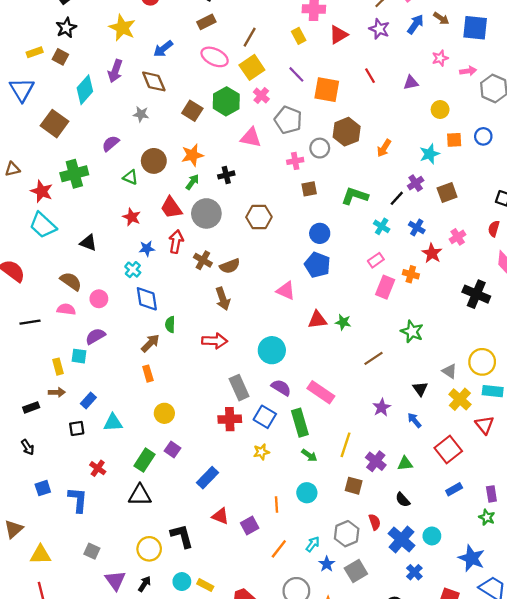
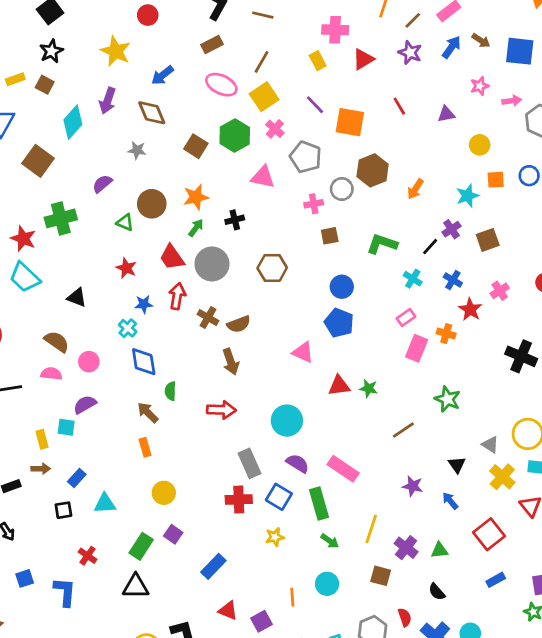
brown arrow: (150, 343) -> (148, 413), turned -90
purple star: (382, 407) -> (413, 486), turned -30

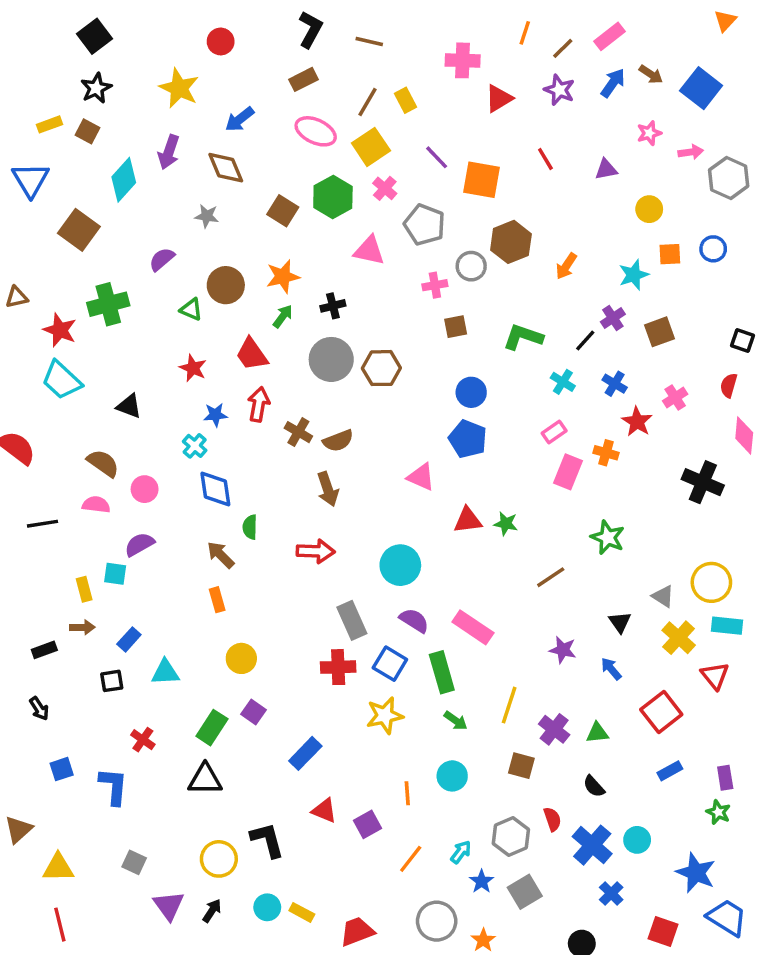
blue square: (520, 51) -> (701, 88), turned 32
yellow rectangle: (318, 61) -> (406, 100), moved
gray circle: (212, 264) -> (331, 359), moved
yellow star: (275, 537) -> (385, 715), size x1.5

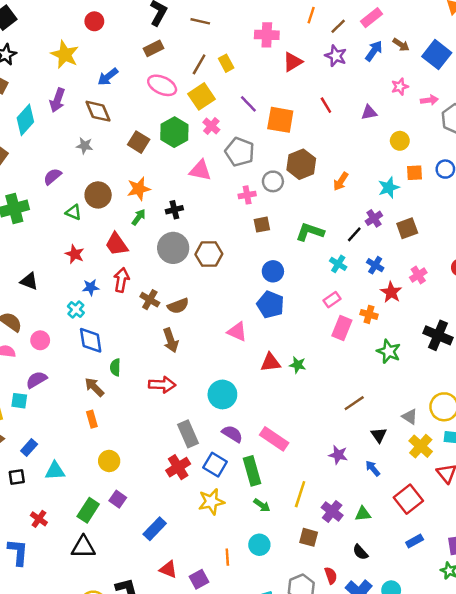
green star: (608, 537) -> (389, 351), moved
brown line: (551, 577) -> (354, 403), moved
red cross: (338, 667) -> (178, 467), turned -30

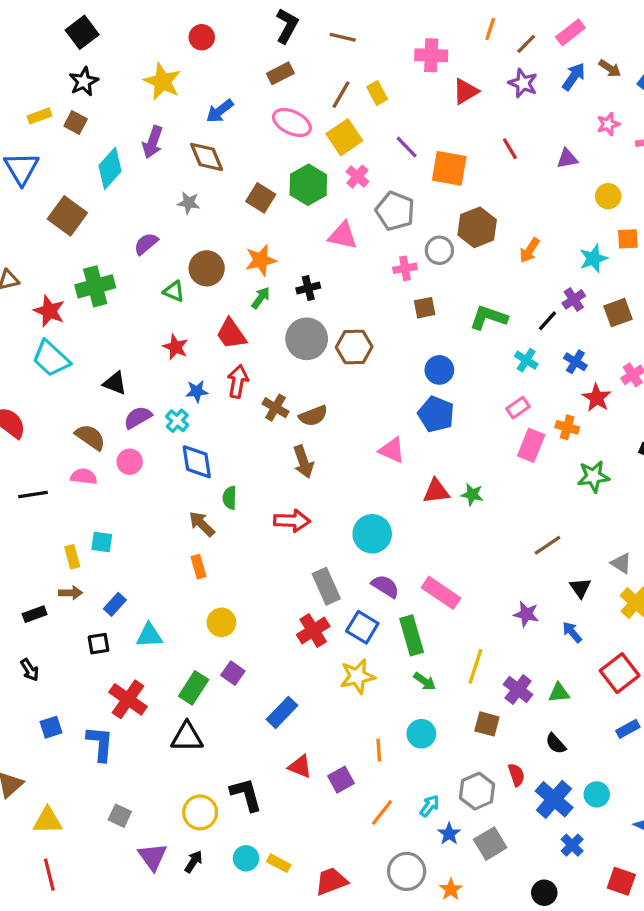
green star: (389, 351) -> (593, 476), turned -30
purple semicircle: (36, 380) -> (138, 417), moved
red cross: (39, 519) -> (128, 699), size x1.6

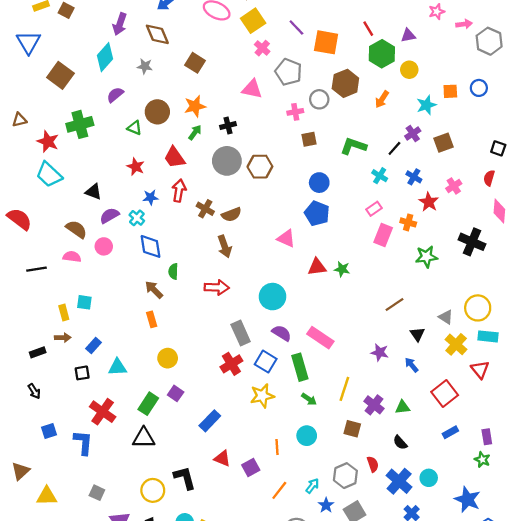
cyan diamond: (110, 168) -> (105, 57), moved
green hexagon: (308, 185) -> (382, 54), moved
yellow circle: (608, 196) -> (409, 70), moved

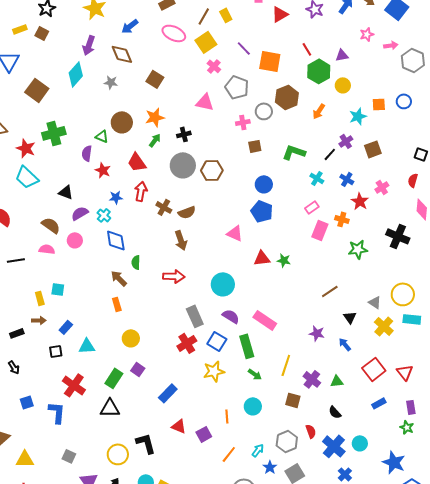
purple semicircle: (115, 95) -> (87, 153), moved, turned -42
red triangle: (480, 370) -> (405, 372), moved

